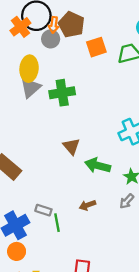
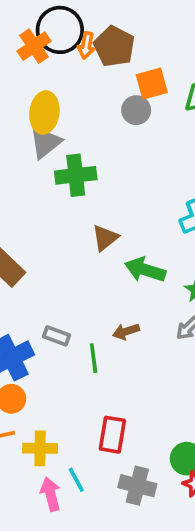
gray circle: (51, 39) -> (136, 110), moved
green cross: (62, 93) -> (76, 175), moved
brown triangle: (71, 146) -> (105, 238), turned 30
green line: (57, 223) -> (94, 358), moved

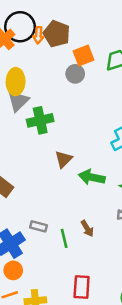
brown arrow: (126, 331) -> (87, 228), moved, turned -98

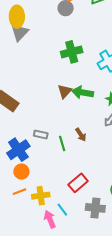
green cross: (40, 120) -> (72, 52), moved
brown triangle: (64, 159) -> (65, 91), moved
red rectangle: (82, 287) -> (78, 183), turned 48

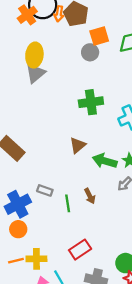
green arrow: (83, 92) -> (105, 161), moved
orange line: (19, 192) -> (16, 261), moved

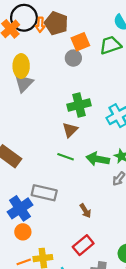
brown triangle: (78, 145) -> (70, 130), moved
gray rectangle: (45, 190) -> (44, 193), size x1.6
brown arrow: (90, 196) -> (85, 211), moved
green line: (68, 203) -> (66, 157), moved, turned -56

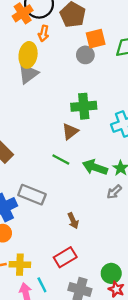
orange arrow: (40, 25) -> (44, 33), moved

